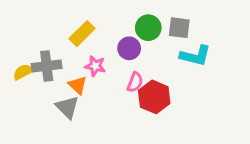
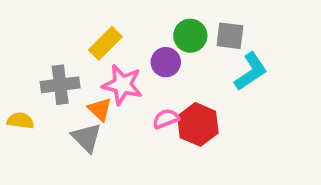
cyan L-shape: (195, 56) -> (251, 72), turned -48
pink star: (95, 66) -> (122, 85), size x1.5
yellow semicircle: (23, 72) -> (20, 121), moved, turned 36
pink semicircle: (135, 82) -> (166, 119), moved, turned -132

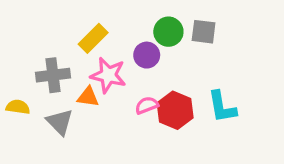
cyan L-shape: (251, 72) -> (222, 107), moved, turned 114
orange triangle: (100, 109) -> (88, 97), turned -35
gray triangle: (87, 138) -> (60, 122), moved

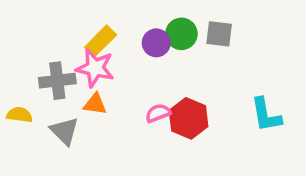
purple circle: (147, 55) -> (156, 43), moved
pink star: (108, 75) -> (95, 68), moved
cyan L-shape: (222, 107) -> (266, 115), moved

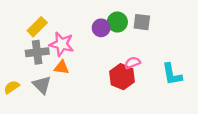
yellow rectangle: (100, 41) -> (37, 27), moved
pink semicircle: (158, 113) -> (132, 63), moved
yellow semicircle: (20, 115) -> (12, 87), moved, turned -42

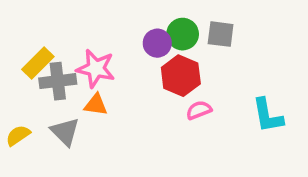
yellow rectangle: (37, 27) -> (38, 63), moved
pink semicircle: (132, 63) -> (199, 110), moved
red hexagon: (122, 77) -> (181, 76), moved

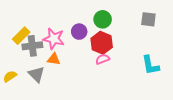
gray square: (221, 34) -> (148, 19), moved
purple circle: (157, 43) -> (79, 32), moved
pink semicircle: (199, 110) -> (103, 59), moved

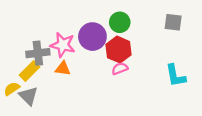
purple circle: (79, 32) -> (92, 37), size x1.5
yellow rectangle: (21, 36) -> (30, 71), moved
gray triangle: (36, 74) -> (28, 96), moved

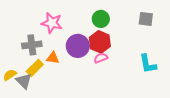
purple circle: (92, 37) -> (78, 46), moved
pink star: (63, 45) -> (52, 23), moved
yellow rectangle: (30, 71) -> (35, 68), moved

